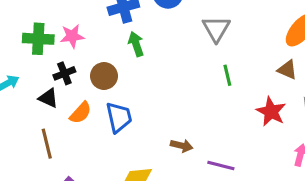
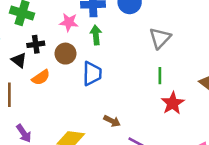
pink star: (72, 36) -> (69, 22), moved
red star: (271, 112) -> (173, 103), moved
blue trapezoid: (119, 117) -> (92, 74), moved

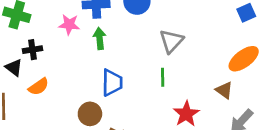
brown circle: (65, 54) -> (90, 114), moved
blue trapezoid: (92, 74) -> (112, 83), moved
green line: (160, 76) -> (163, 77), moved

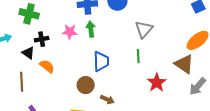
pink star: (69, 25) -> (70, 32), moved
orange semicircle: (39, 87) -> (47, 66), turned -105
brown triangle: (224, 90) -> (184, 64), size x1.5

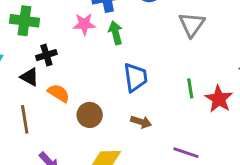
pink star: (70, 32) -> (84, 24), moved
green line: (138, 56) -> (190, 88), moved
brown circle: (86, 85) -> (90, 115), moved
brown arrow: (107, 99) -> (141, 122), moved

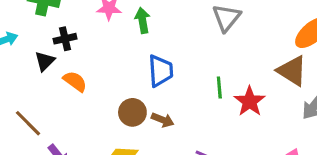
black triangle: (30, 77) -> (45, 61), turned 42
brown circle: (90, 115) -> (132, 112), moved
brown line: (25, 119) -> (28, 123), moved, turned -40

